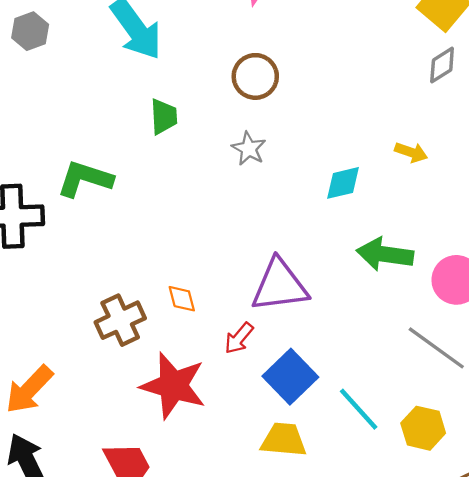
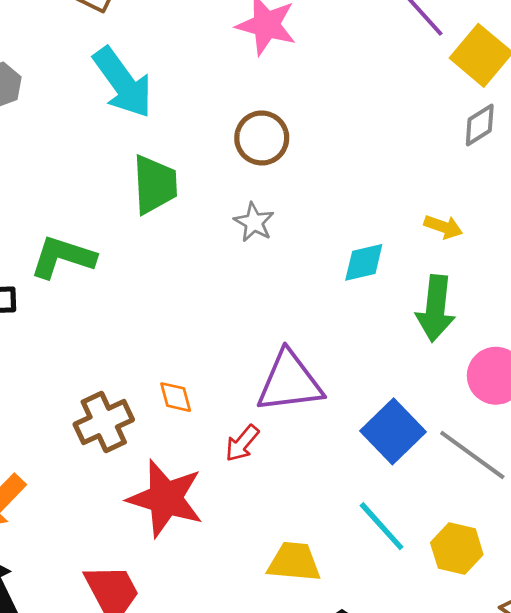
green trapezoid: (164, 116) -> (155, 185), size x1.4
green arrow: (385, 254) -> (436, 308), moved, turned -92
blue square: (290, 377) -> (393, 431), moved

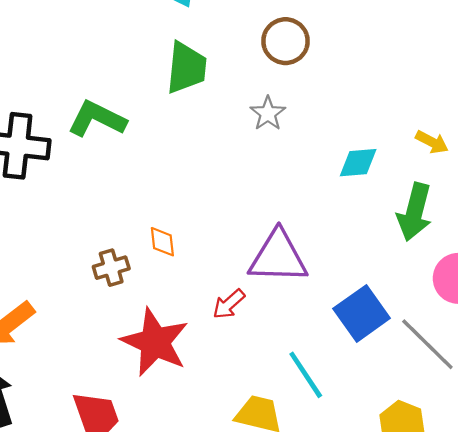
orange diamond: (176, 397) -> (162, 242), moved
brown cross: (104, 422) -> (111, 268), size x0.7
cyan line: (382, 526) -> (306, 375), moved

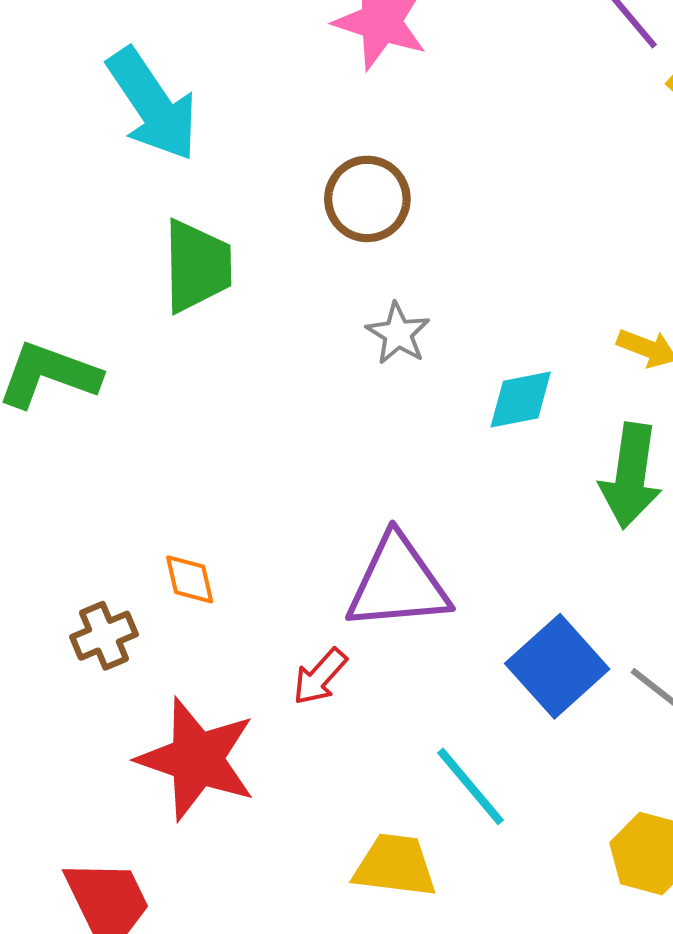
gray star: (268, 113) -> (398, 334), moved

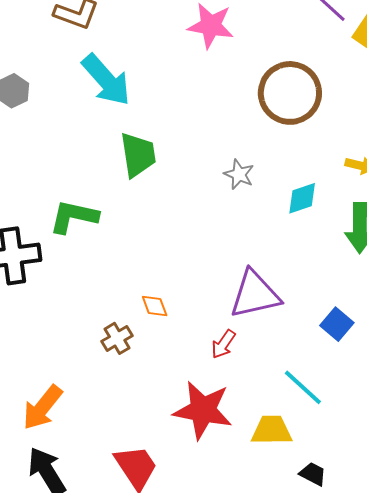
brown circle: (367, 199) -> (290, 93), moved, size x1.5
blue square: (557, 666) -> (337, 324), size x0.7
red star: (197, 759) -> (203, 410), moved

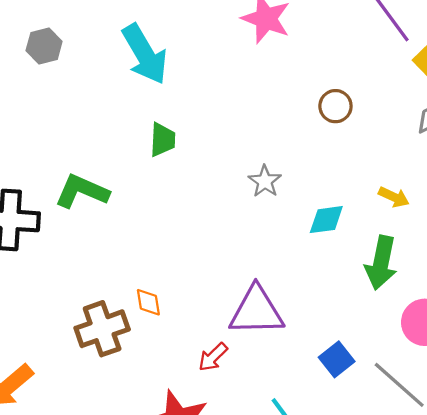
brown circle: (290, 93) -> (335, 106), size x0.5
green trapezoid: (138, 155) -> (163, 140), size x0.7
brown cross: (117, 338) -> (102, 329), size x1.6

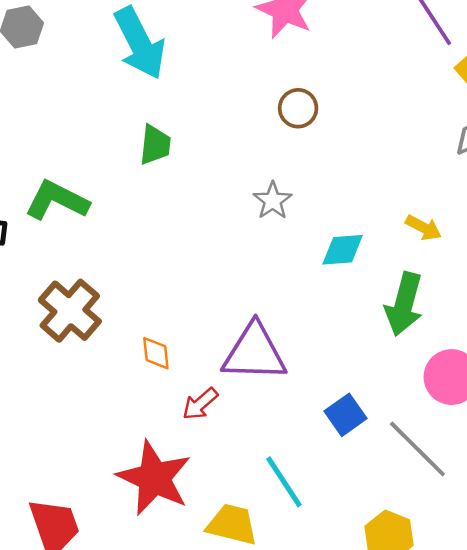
brown circle: (335, 106) -> (298, 108), moved
orange diamond: (148, 302) -> (156, 353), moved
brown cross: (102, 329) -> (70, 311), moved, turned -33

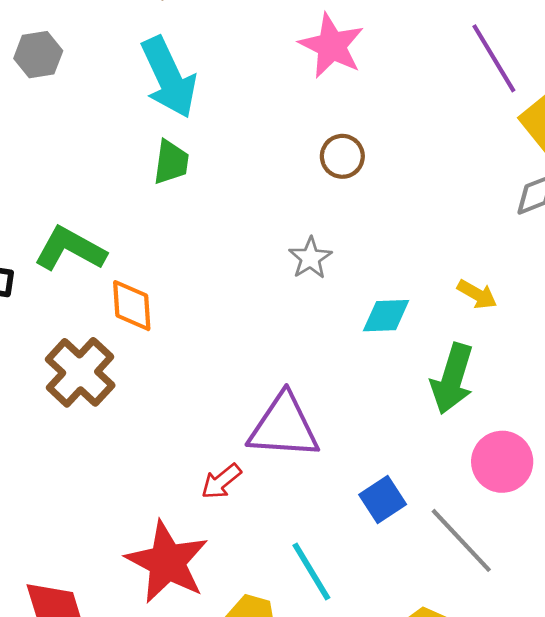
green trapezoid: (155, 145) -> (171, 162), moved
orange diamond: (156, 353) -> (132, 306), moved, size x1.4

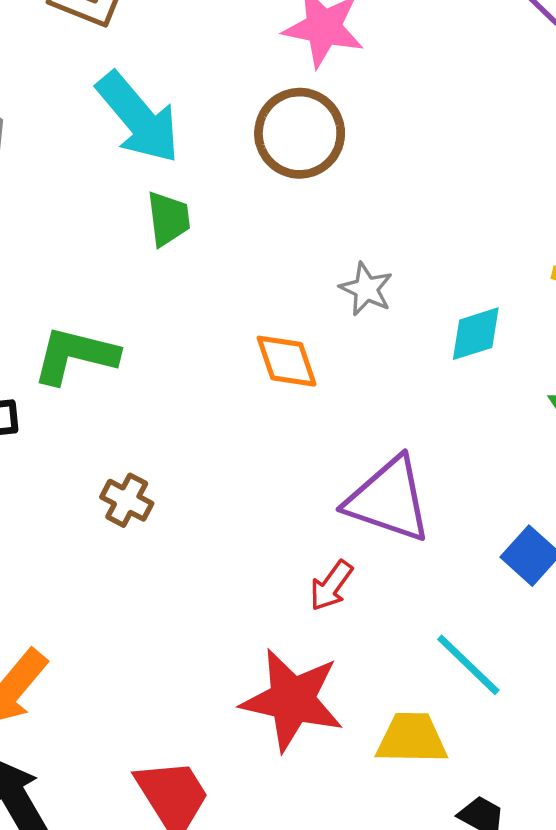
brown circle: (342, 156) -> (300, 133), moved, size x1.6
orange diamond: (132, 306) -> (287, 361), moved
brown cross: (80, 372) -> (127, 500), size x0.6
purple triangle: (284, 426) -> (389, 500), turned 30

